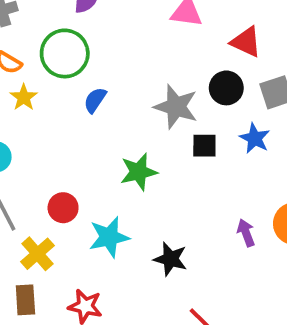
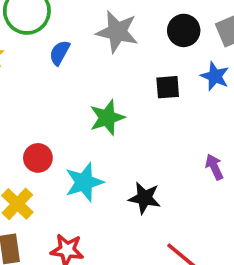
gray star: (176, 107) -> (117, 32), moved

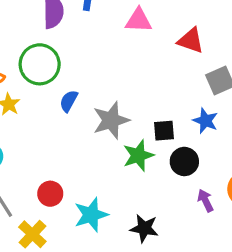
black circle: (184, 30) -> (184, 161), moved
gray star: (117, 32) -> (111, 120), moved, turned -30
green star: (107, 118) -> (138, 156), moved

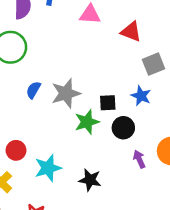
blue semicircle: (69, 101) -> (33, 90), moved

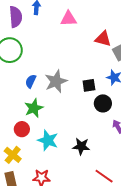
red triangle: (131, 32) -> (103, 39), moved
green star: (87, 122) -> (34, 108), moved
cyan star: (48, 168) -> (48, 140), turned -30

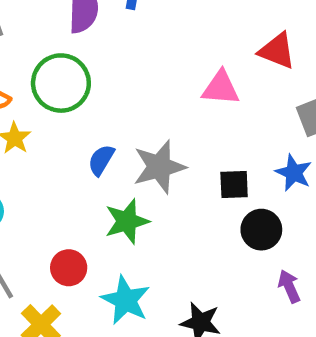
pink triangle: (69, 19) -> (221, 88), moved
red triangle: (103, 39) -> (277, 51), moved
green star: (34, 108) -> (127, 221), moved

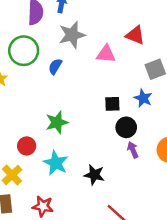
blue semicircle: (101, 160) -> (55, 66), moved
gray star: (159, 167) -> (72, 35), moved
purple arrow: (289, 286) -> (133, 150), moved

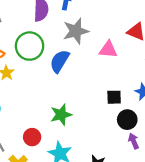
blue semicircle: (55, 66) -> (60, 61), size x1.5

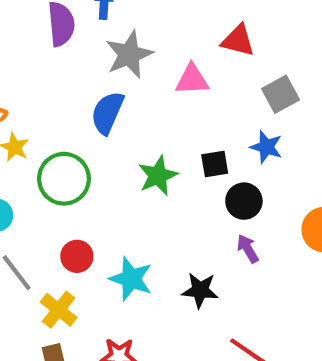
green circle: (30, 46) -> (64, 179), moved
green star: (61, 115) -> (158, 176), moved
purple arrow: (134, 141) -> (248, 249), moved

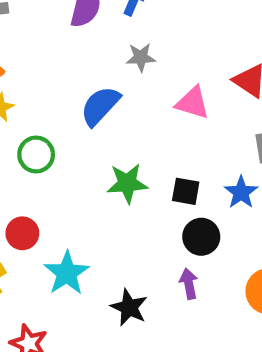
gray star: (129, 55) -> (141, 57), size x0.6
green circle: (64, 179) -> (36, 155), size x0.7

